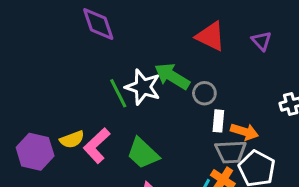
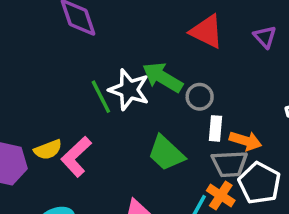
green trapezoid: (143, 153) -> (166, 153), moved

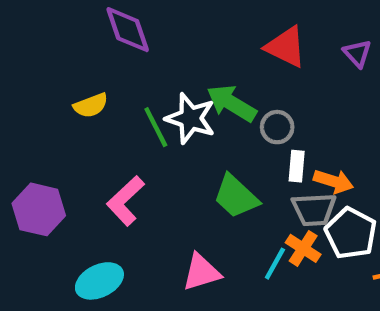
yellow semicircle: (48, 150) -> (91, 105), moved

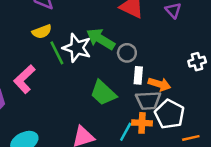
yellow semicircle: (91, 105) -> (42, 32), moved
pink L-shape: (125, 201) -> (24, 79), moved
orange cross: (303, 248) -> (142, 123), turned -30

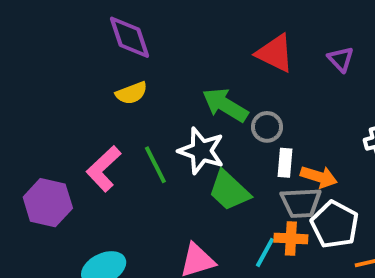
white star: (77, 48) -> (201, 151), moved
green line: (57, 53) -> (155, 165), moved

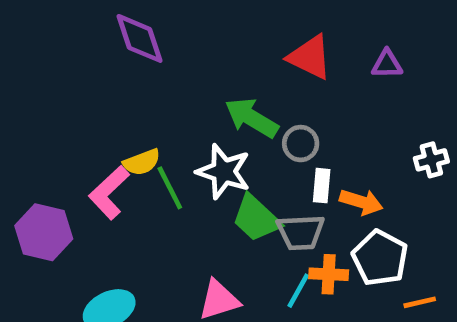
purple triangle: (341, 59) -> (387, 64), turned -48
yellow semicircle: (132, 93) -> (142, 162), moved
gray trapezoid: (301, 203) -> (301, 232), moved

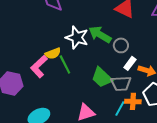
white star: (224, 172) -> (77, 37), moved
white rectangle: (322, 186) -> (130, 63), turned 32

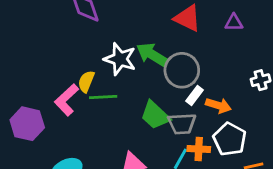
gray circle: (121, 45) -> (182, 70), size x1.6
yellow semicircle: (53, 53) -> (86, 82), turned 133
green line: (65, 64) -> (103, 97), turned -66

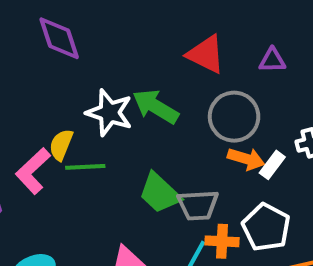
gray circle: (182, 70) -> (234, 117), moved
white rectangle: (194, 96) -> (272, 165), moved
orange arrow: (218, 105) -> (246, 159), moved

